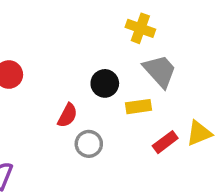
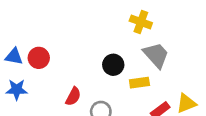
red semicircle: (67, 115) -> (73, 96), moved

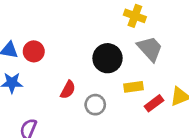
black circle: (113, 65) -> (108, 58), size x1.4
yellow rectangle: (139, 83) -> (133, 87), moved

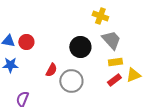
yellow rectangle: (133, 87) -> (115, 62), moved
gray circle: (95, 105) -> (71, 81), size x1.5

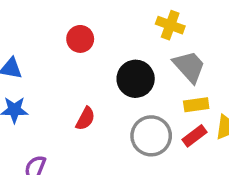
red circle: (26, 42) -> (80, 39), moved
gray circle: (71, 81) -> (151, 136), moved

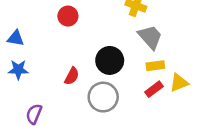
black circle: (136, 79) -> (110, 60), moved
gray circle: (151, 136) -> (103, 97), moved

